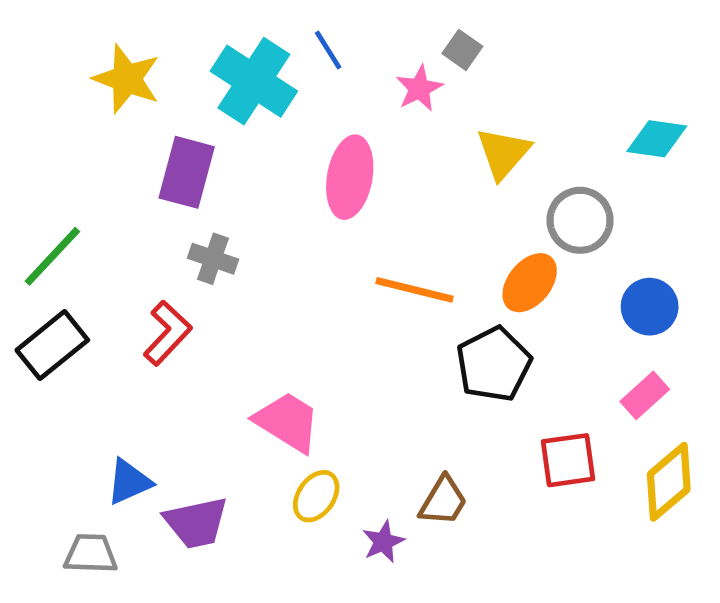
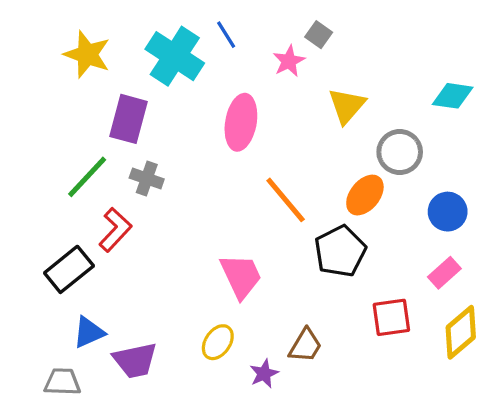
green line: (52, 256) -> (87, 177), moved
orange line: (414, 290) -> (286, 200), turned 36
black rectangle: (52, 345) -> (69, 269), moved
pink trapezoid: (287, 422) -> (241, 276), moved, turned 33

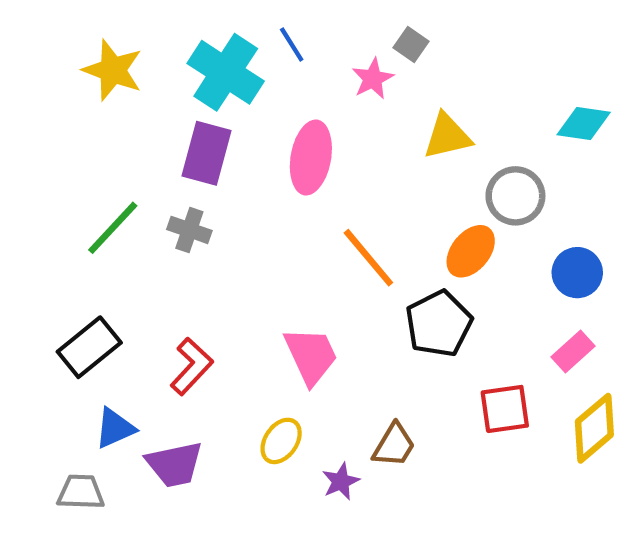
yellow triangle: (347, 106) -> (447, 136), turned 36
purple rectangle: (128, 119) -> (206, 153), moved
red L-shape: (115, 230) -> (192, 366), moved

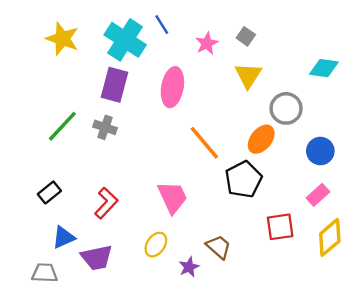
gray square: (411, 45) -> (246, 36), moved
yellow triangle: (447, 136) -> (248, 75), turned -44
black rectangle: (89, 347) -> (49, 192), size x0.7
brown trapezoid: (394, 445) -> (219, 247), turned -80

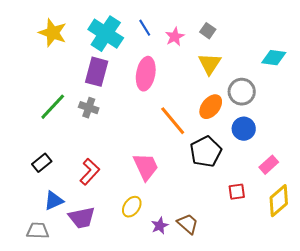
blue line: (162, 24) -> (145, 28), moved
orange ellipse: (261, 139) -> (211, 107), moved
blue circle: (320, 151) -> (244, 129), moved
red square: (280, 227) -> (237, 192), size x0.7
brown trapezoid: (219, 247) -> (188, 224), moved

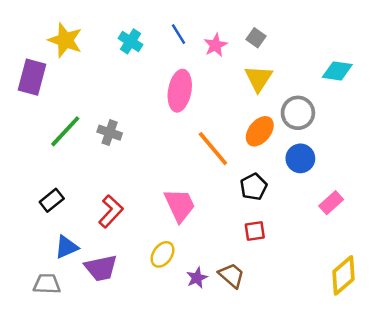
cyan cross: (106, 34) -> (130, 41), size x0.6
purple rectangle: (97, 72) -> (32, 77), moved
black pentagon: (206, 152) -> (254, 187), size x0.7
red square: (237, 192) -> (255, 231), moved
yellow diamond: (279, 201) -> (343, 275), moved

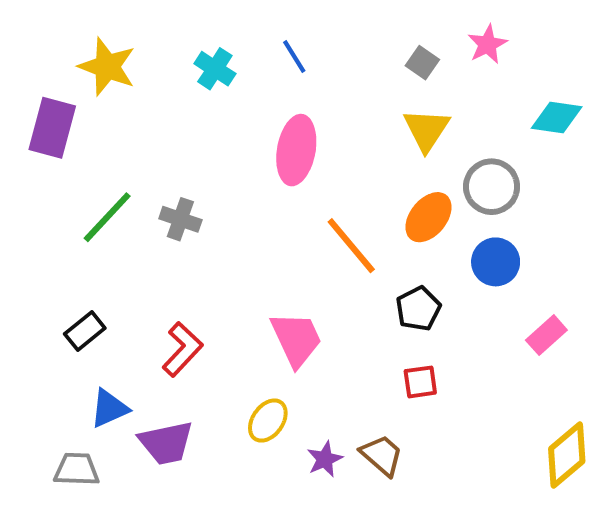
pink star: (215, 45) -> (487, 44), moved

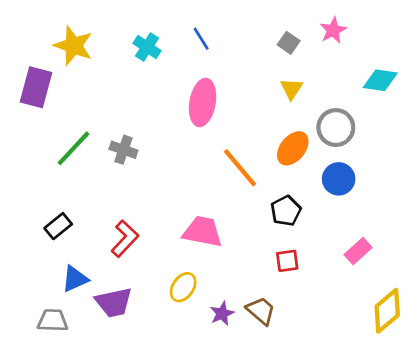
yellow triangle: (426, 130) -> (291, 89), size x0.7
pink rectangle: (546, 335) -> (358, 251), moved
pink trapezoid: (296, 339) -> (203, 232), turned -54

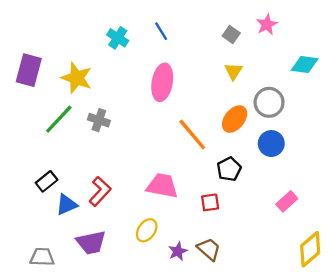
yellow star: (73, 46) -> (77, 78), moved
red square: (287, 261) -> (210, 202), moved
blue triangle: (75, 279) -> (67, 205), moved

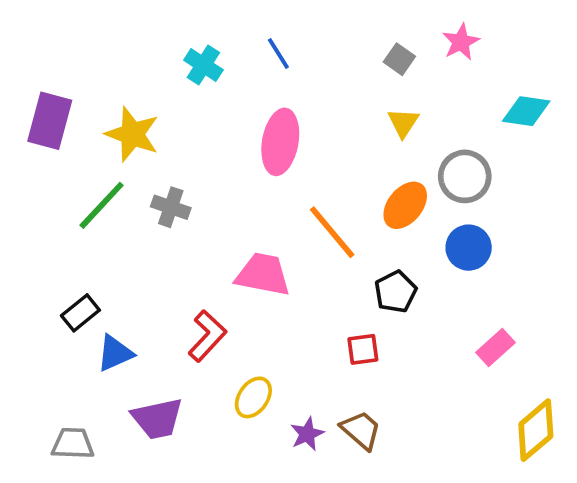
pink trapezoid: (162, 186) -> (263, 274), moved
red L-shape: (100, 191) -> (207, 336), moved

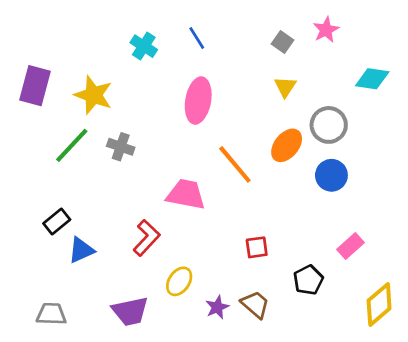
black pentagon: (396, 292) -> (308, 280), moved
purple trapezoid: (157, 419) -> (130, 311), moved

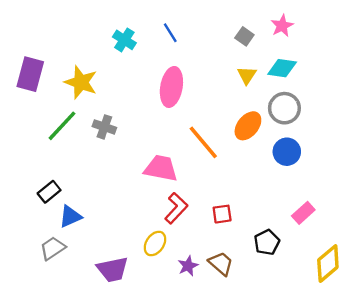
cyan diamond: (372, 79) -> (282, 68), moved
red L-shape: (147, 238) -> (176, 208), moved
gray trapezoid: (51, 314) -> (53, 248), moved, turned -36

